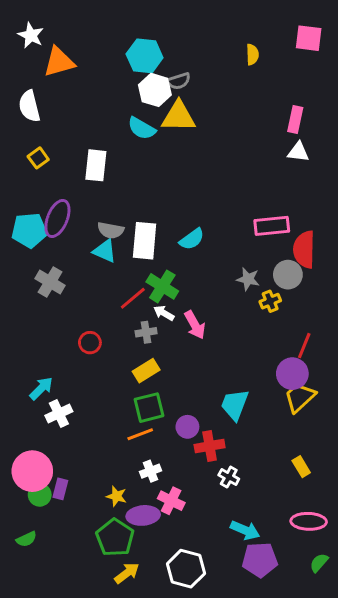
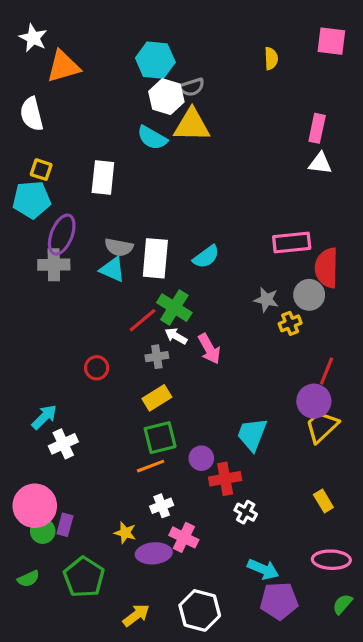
yellow square: (38, 158) -> (41, 170), turned -36
cyan pentagon: (29, 230) -> (32, 200), moved
gray cross: (50, 282) -> (54, 265), moved, turned -32
green pentagon: (115, 538) -> (84, 577), moved

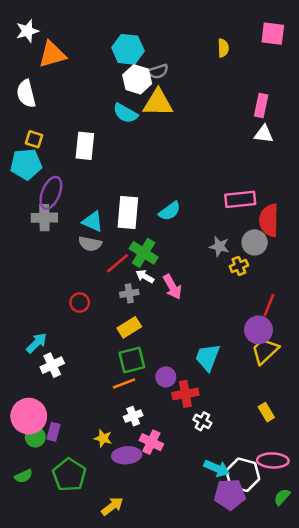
white star: (33, 38) -> (27, 31), turned 30
gray semicircle: (119, 247) -> (90, 244), moved
white hexagon: (200, 610) -> (243, 475), moved

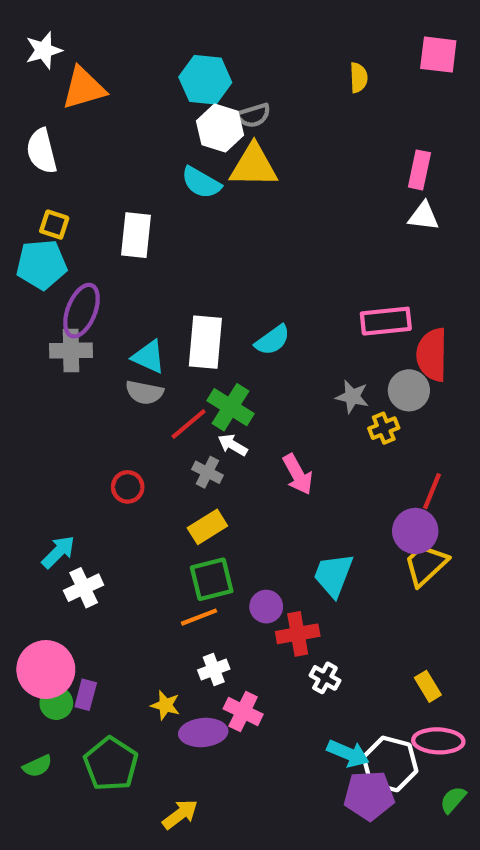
pink arrow: (172, 287) -> (298, 474), moved
gray cross: (129, 293) -> (207, 472), turned 36
yellow rectangle: (266, 412) -> (428, 686), moved

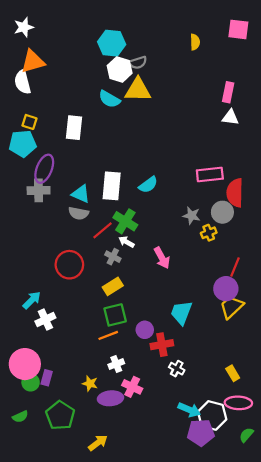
orange triangle: (84, 88) -> (33, 61), moved
red circle: (128, 487) -> (69, 265), size x1.6

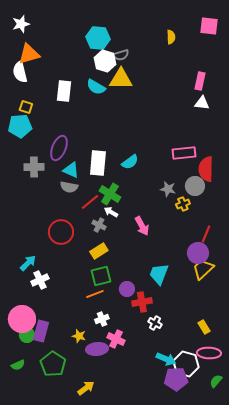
white rectangle: (74, 128) -> (64, 91), moved
purple ellipse: (44, 169) -> (59, 148), moved
purple rectangle: (47, 378) -> (41, 331), size x1.5

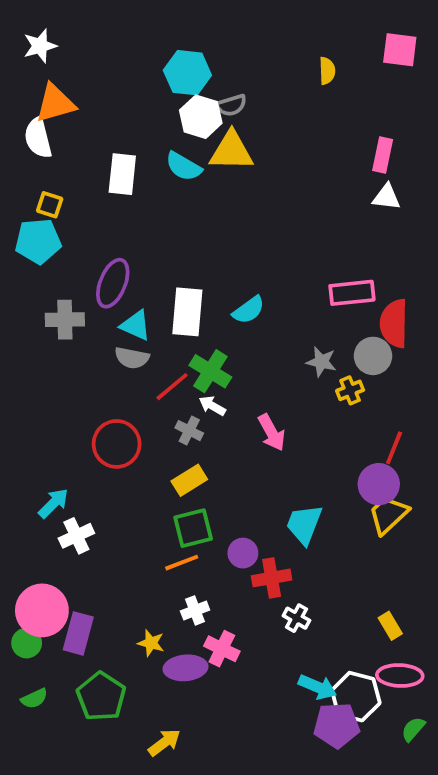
green circle: (27, 335) -> (27, 643), moved

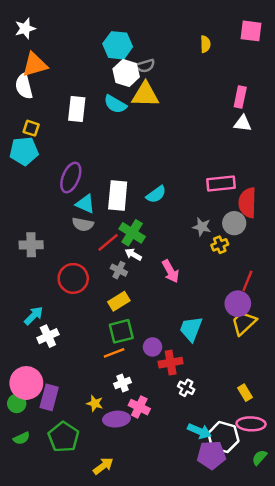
gray cross: (65, 320) -> (31, 245), moved

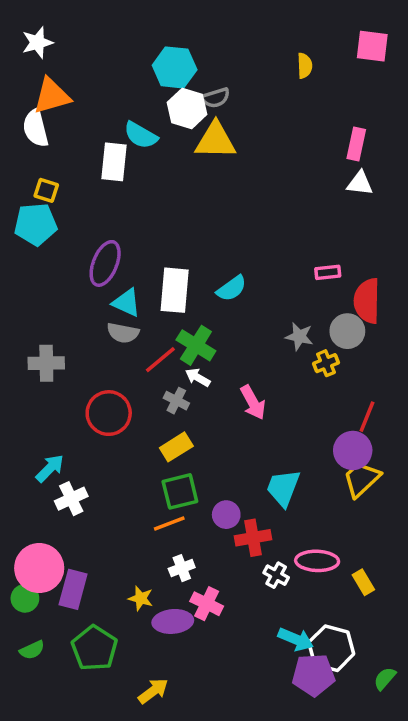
cyan semicircle: (115, 104) -> (141, 135), moved
pink rectangle: (221, 184) -> (328, 272), size x0.6
pink ellipse: (251, 424) -> (317, 561), moved

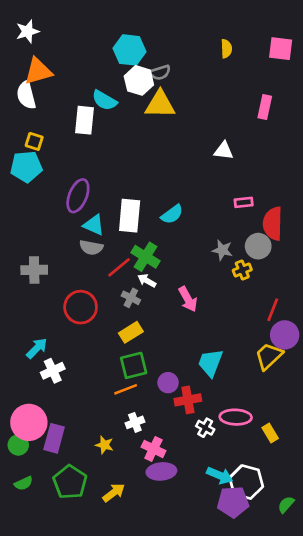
pink square: (372, 46) -> (281, 49), moved
white triangle: (360, 183) -> (224, 151), moved
purple circle: (353, 450) -> (285, 335), moved
purple ellipse: (173, 621) -> (161, 471), moved
yellow arrow: (153, 691) -> (114, 493), moved

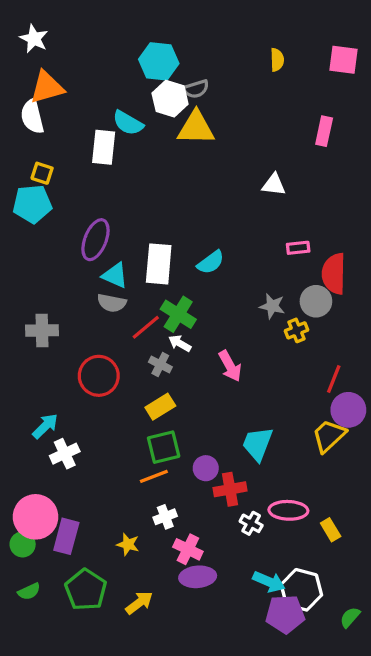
white star: (28, 31) -> (34, 39), turned -30

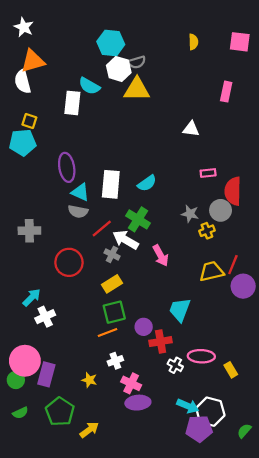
purple ellipse: (96, 240) -> (67, 167), turned -32
green cross: (178, 314) -> (138, 219), moved
white arrow: (180, 343) -> (126, 240), size x1.6
yellow trapezoid: (329, 436) -> (211, 271), moved, turned 30
yellow arrow: (139, 603) -> (89, 430), moved

